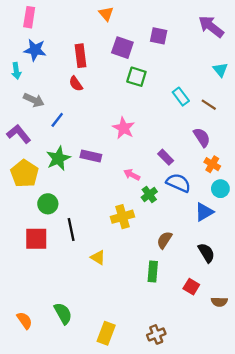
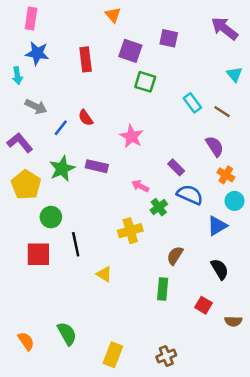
red semicircle: (76, 84) -> (86, 118), moved

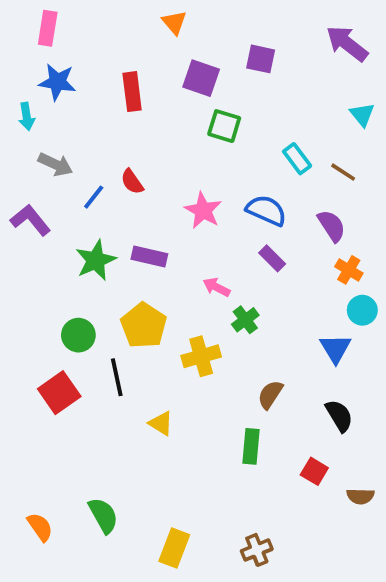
yellow pentagon: (26, 185) -> (144, 326), moved
blue semicircle: (190, 195) -> (266, 210), moved
blue triangle: (217, 226) -> (335, 349), turned -30
red square: (38, 254) -> (59, 393), turned -35

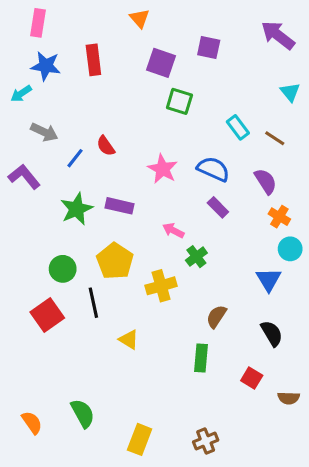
red rectangle: (132, 92) -> (93, 60), moved
cyan arrow: (27, 116) -> (21, 94), turned 65

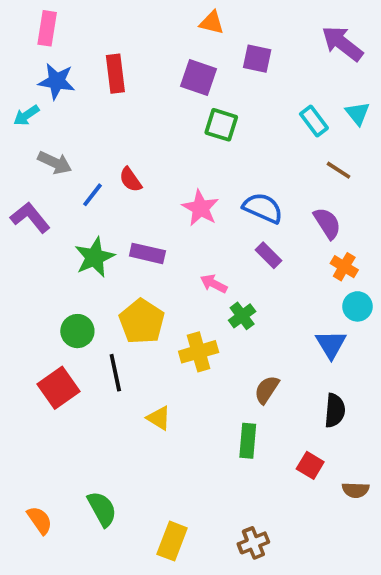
orange triangle: (140, 18) -> (212, 23), moved, turned -35
cyan rectangle: (238, 127) -> (314, 121), moved
black semicircle: (272, 333) -> (335, 410), turned 36

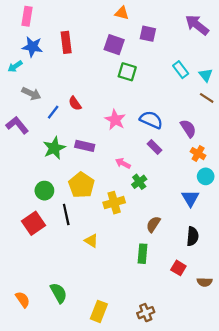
cyan triangle: (357, 113) -> (206, 75), moved
brown line: (339, 170) -> (207, 98), moved

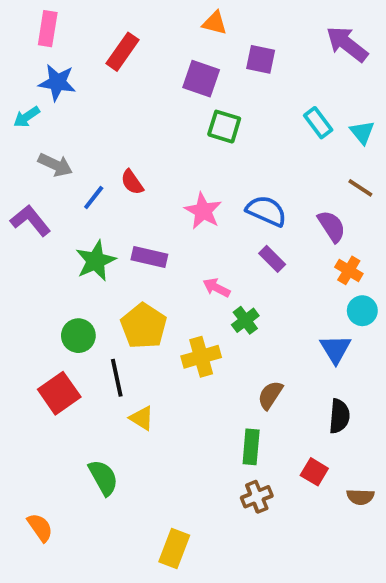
red rectangle: (66, 42) -> (122, 52), moved, turned 42
brown line: (207, 98) -> (360, 188), moved
yellow triangle: (91, 241) -> (142, 418), moved
green semicircle: (59, 293) -> (103, 478), moved
brown cross: (146, 313) -> (257, 497), moved

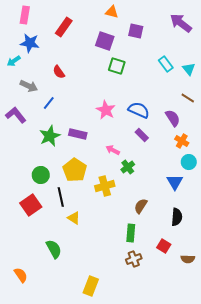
red semicircle: (132, 182) -> (59, 72), moved

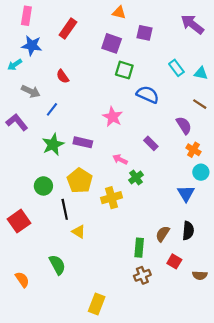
cyan triangle: (189, 69) -> (201, 73), turned -40
blue semicircle: (139, 110) -> (148, 94), moved
red square: (31, 205) -> (19, 221), moved
brown semicircle: (141, 206) -> (163, 234), moved
orange semicircle: (21, 275) -> (22, 280), moved

